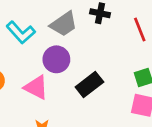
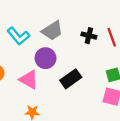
black cross: (100, 13) -> (89, 36), moved

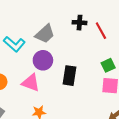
black cross: (89, 36) -> (80, 23), moved
black rectangle: (71, 79) -> (69, 76), turned -36

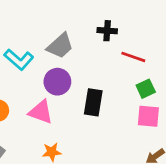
red line: (101, 31) -> (133, 57), moved, turned -42

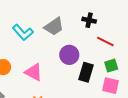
purple circle: (57, 82) -> (69, 55), moved
black rectangle: (93, 102) -> (86, 72), moved

